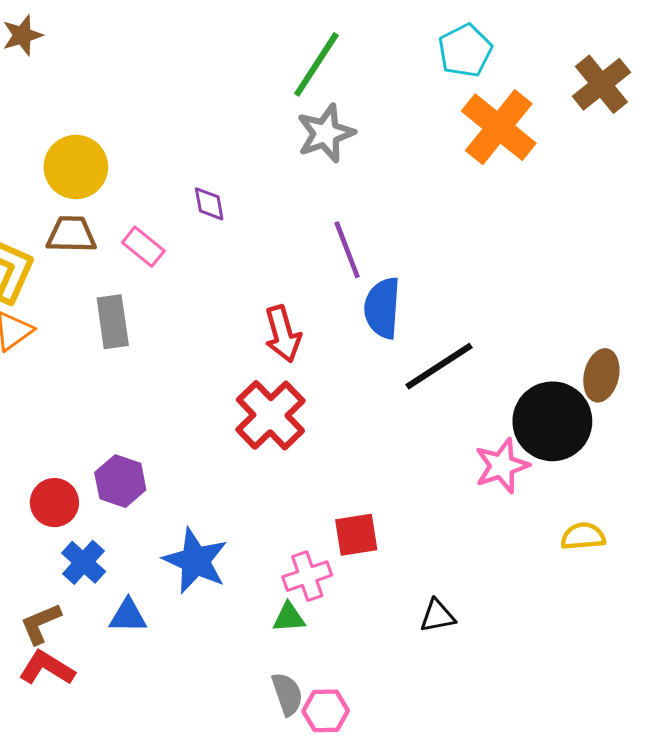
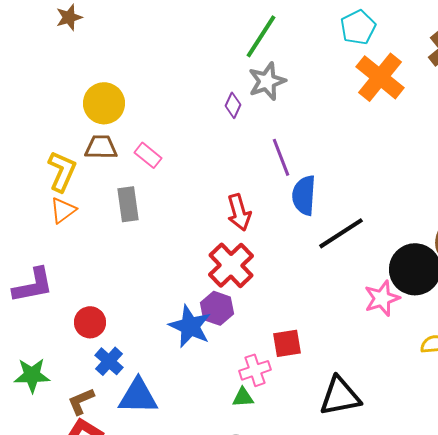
purple diamond: (209, 204) -> (233, 105), moved, turned 35
purple hexagon: (120, 481) -> (217, 308), moved
blue star: (195, 561) -> (190, 326), moved
blue triangle: (128, 616) -> (138, 396), size x1.6
black triangle: (437, 616) -> (340, 396), size x1.8

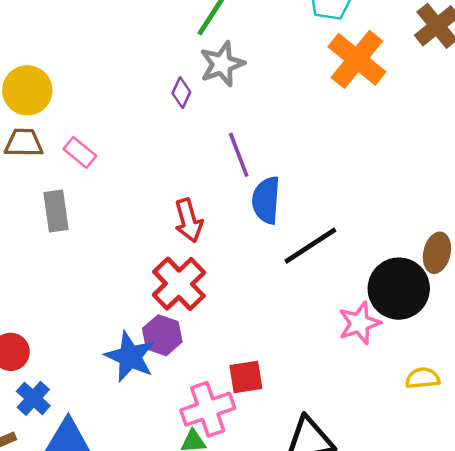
pink cross: (255, 370) -> (208, 409), size x1.4

